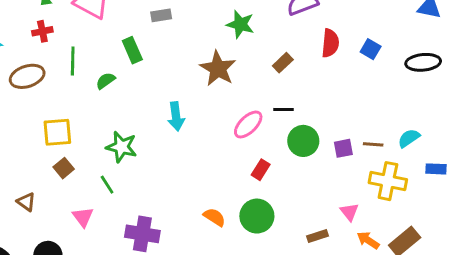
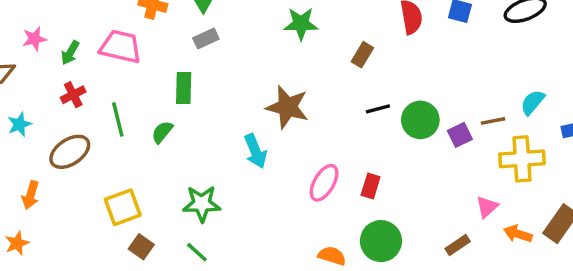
green rectangle: (132, 50) -> (184, 88), turned 40
brown star: (218, 69) -> (287, 107), moved
pink ellipse: (248, 125) -> (324, 183), moved
green circle: (303, 141) -> (420, 120), moved
pink triangle: (349, 212) -> (487, 207), turned 42

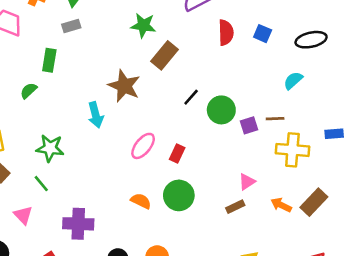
brown rectangle: (362, 55) -> (165, 55), moved, size x1.5
cyan semicircle: (533, 102) -> (293, 80), moved
black line: (378, 109) -> (191, 97), turned -42
pink triangle: (487, 207) -> (247, 182), moved

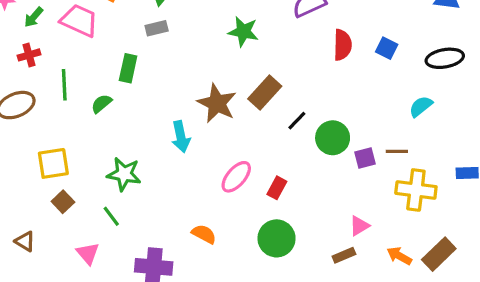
brown rectangle: (165, 55) -> (265, 92), moved
orange semicircle: (141, 201) -> (204, 234), moved

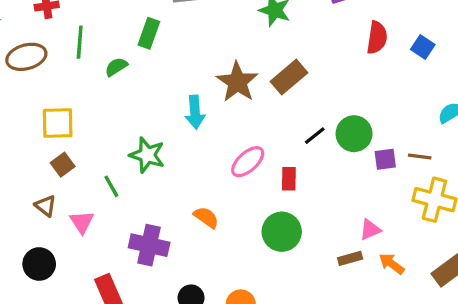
black line: (297, 121) -> (315, 136), moved
green star: (124, 174) -> (147, 155), moved
red rectangle: (277, 188) -> (289, 179), turned -35
brown triangle: (25, 241) -> (45, 206), moved
orange arrow: (399, 256) -> (392, 264), moved

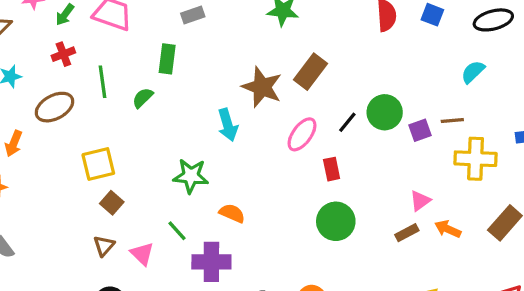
pink ellipse: (248, 162) -> (302, 134), moved
green line: (111, 186) -> (177, 231), moved
brown triangle: (45, 206) -> (104, 246), turned 45
orange semicircle: (206, 217) -> (232, 213), moved

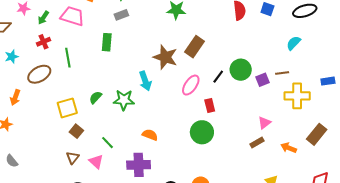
green semicircle: (143, 98) -> (96, 97), moved
green star: (191, 176) -> (124, 100), moved
green circle: (336, 221) -> (202, 132), moved
orange arrow: (448, 229) -> (289, 148), moved
green line: (177, 231) -> (107, 143), moved

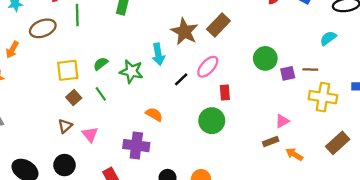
black line: (218, 77) -> (181, 79), moved
green line: (107, 143) -> (101, 94), moved
orange arrow: (289, 148) -> (294, 154), moved

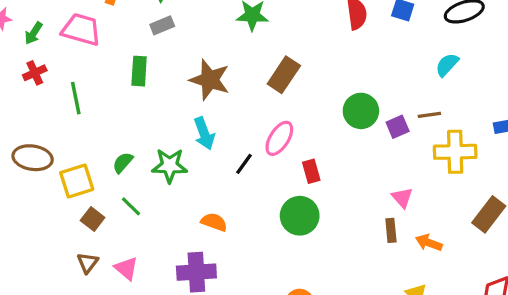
brown ellipse: (43, 28) -> (33, 158), moved, turned 40
brown star: (184, 32) -> (210, 80), moved
pink triangle: (282, 121) -> (402, 198), turned -32
brown rectangle: (271, 142) -> (391, 230), turned -64

